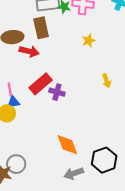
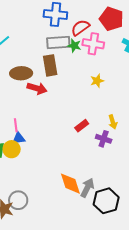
red rectangle: (41, 84) -> (82, 126), moved, size x0.6
purple cross: (57, 92) -> (104, 139), moved
gray arrow: (74, 173) -> (87, 188), moved, turned 132

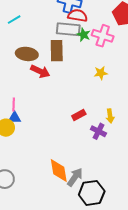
red semicircle: (80, 28) -> (78, 16), moved, turned 36

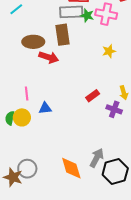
blue triangle: (15, 118) -> (45, 108), moved
orange diamond: (59, 170) -> (71, 168), moved

